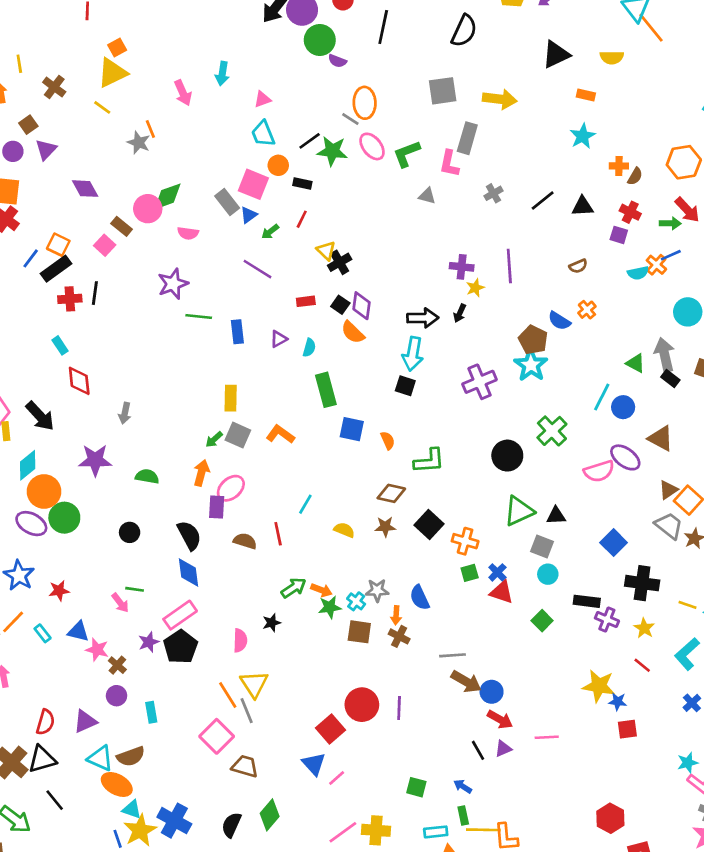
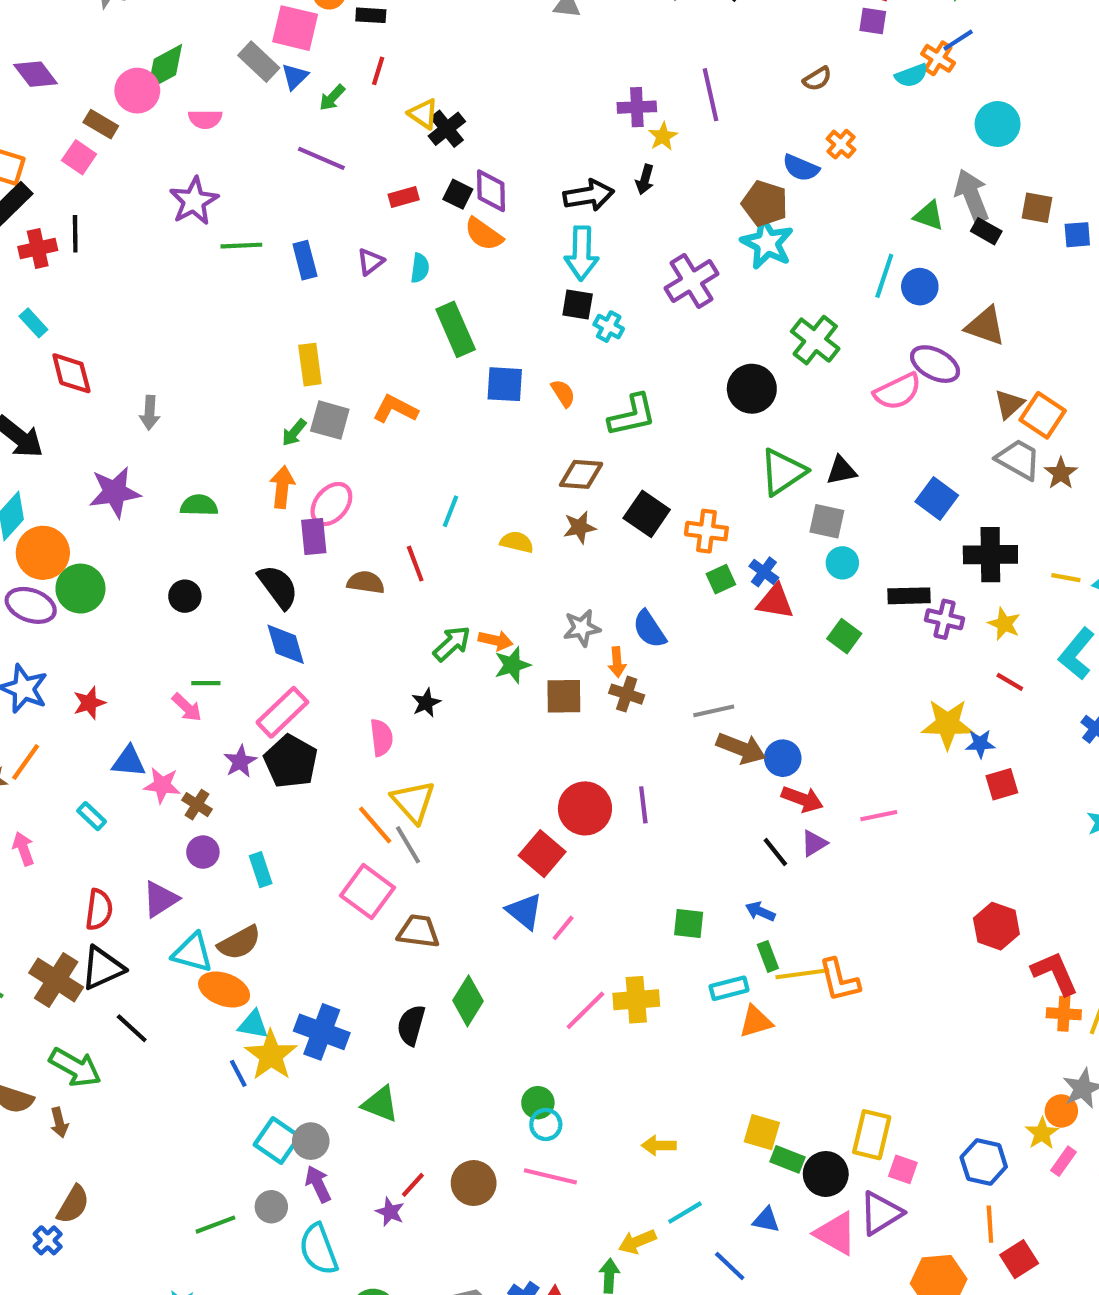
cyan cross: (356, 601) -> (609, 327), moved
cyan rectangle: (43, 633) -> (92, 816), moved

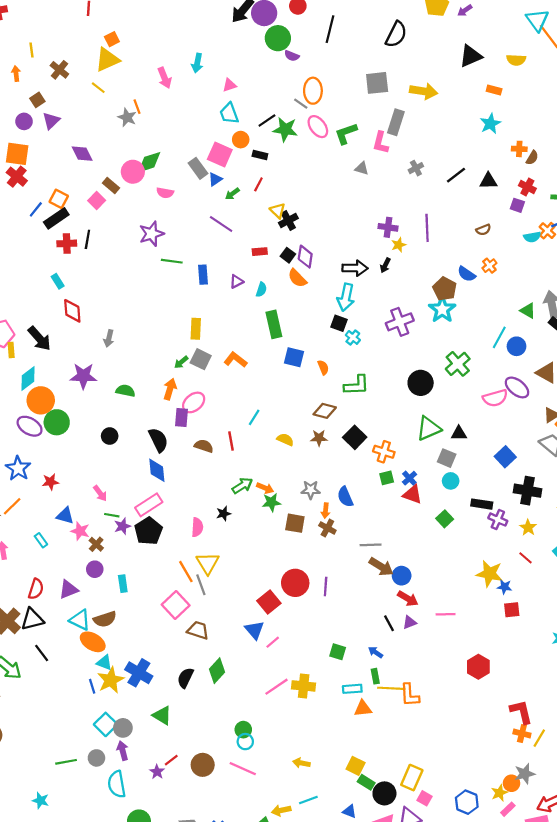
green line: (206, 683) -> (112, 515), moved
red hexagon: (996, 926) -> (478, 667), moved

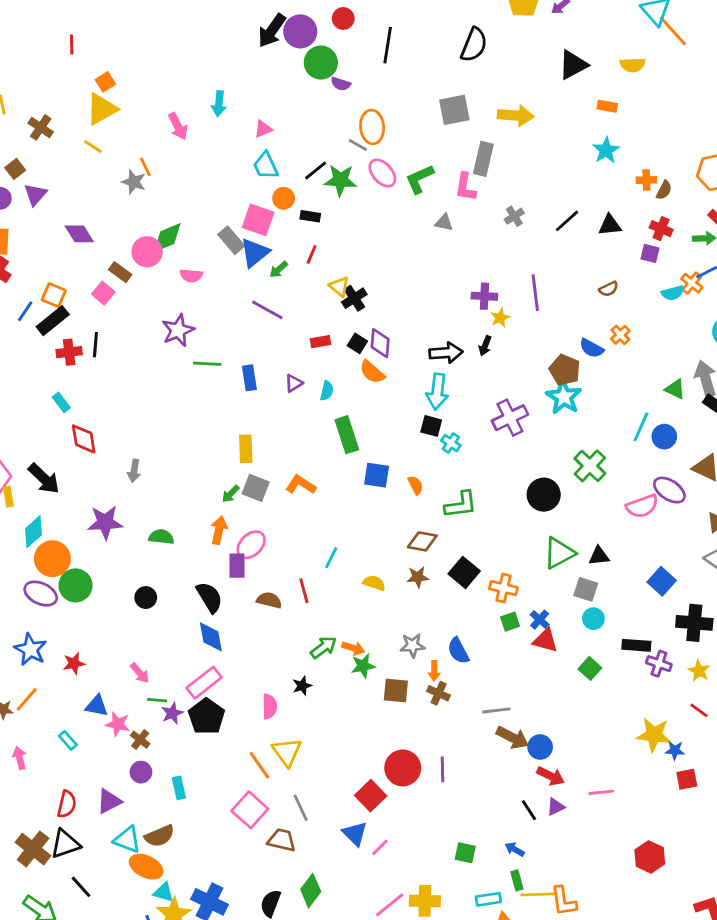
blue triangle: (215, 179) -> (255, 253), size x1.6
gray line: (201, 585) -> (301, 808), moved

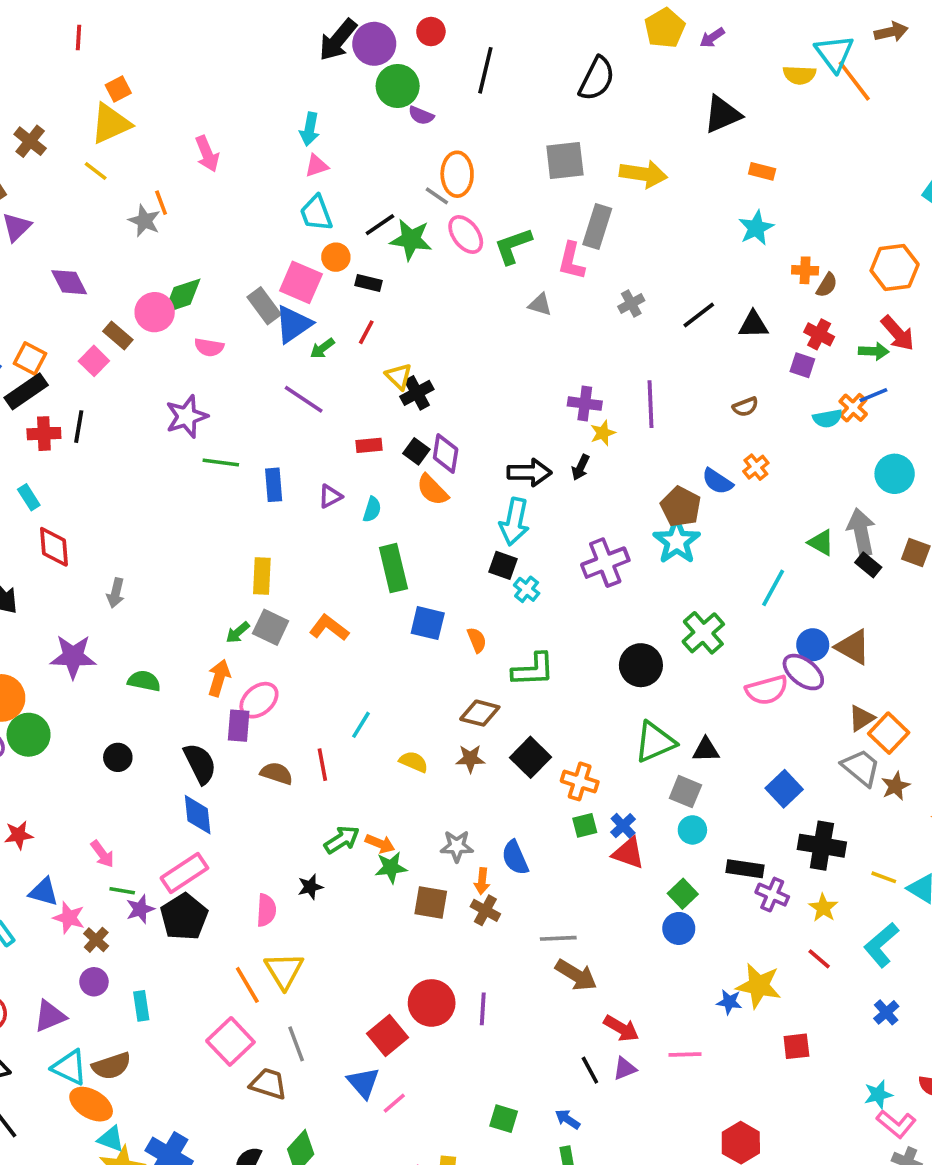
yellow semicircle: (633, 65) -> (799, 75), moved
cyan arrow: (219, 104) -> (310, 129), moved
blue circle: (664, 437) -> (813, 645), moved
blue circle: (540, 747) -> (679, 928), moved
blue star: (675, 750) -> (729, 1002), moved

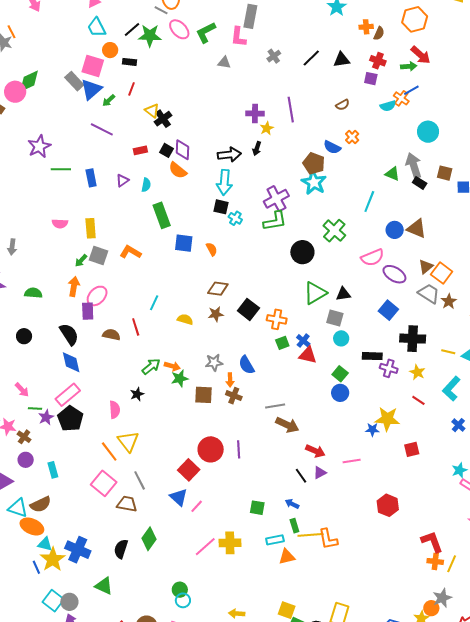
pink semicircle: (209, 347) -> (60, 224), moved
green L-shape: (533, 670) -> (275, 221), moved
purple ellipse: (803, 672) -> (394, 274), moved

